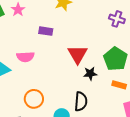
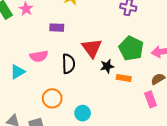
orange rectangle: (119, 85) -> (124, 78), moved
black semicircle: (81, 101) -> (68, 64), moved

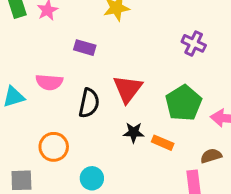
black star: (107, 66) -> (134, 132), moved

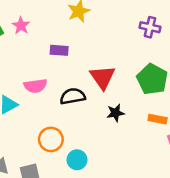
black semicircle: (89, 103) -> (73, 96), turned -100
orange rectangle: (163, 143) -> (158, 119), moved
cyan circle: (92, 178) -> (77, 160), moved

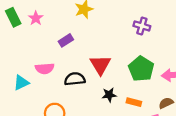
purple rectangle: (59, 50) -> (66, 40), turned -40
orange rectangle: (158, 119) -> (134, 102), moved

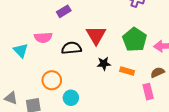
cyan triangle: (21, 83) -> (21, 50), turned -49

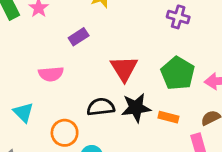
black semicircle: (71, 48) -> (101, 107), moved
cyan triangle: (21, 50) -> (23, 112), moved
black star: (104, 64) -> (136, 108), size x1.5

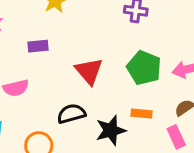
purple rectangle: (79, 37) -> (38, 46), turned 36
black star: (136, 108) -> (111, 130), moved

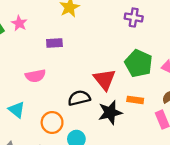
red triangle: (89, 71) -> (105, 79), moved

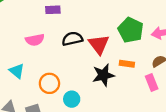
black semicircle: (79, 98) -> (72, 39), moved

